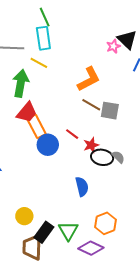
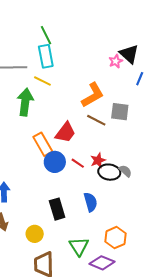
gray square: (110, 111) -> (120, 112), moved
red trapezoid: (27, 112) -> (65, 132), moved
red line: (72, 134) -> (78, 163), moved
black rectangle: (44, 232) -> (57, 209), moved, turned -50

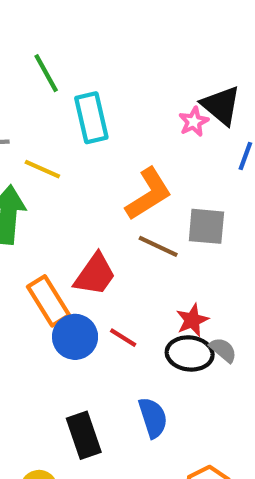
cyan rectangle: (46, 56) -> (91, 118), moved
red star: (98, 160) -> (192, 320), moved

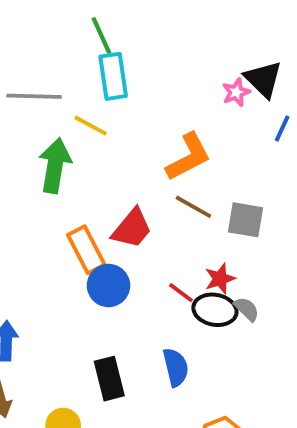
cyan rectangle: (91, 118) -> (113, 76), moved
gray square: (206, 226) -> (245, 220), moved
red line: (123, 338) -> (181, 293), moved

